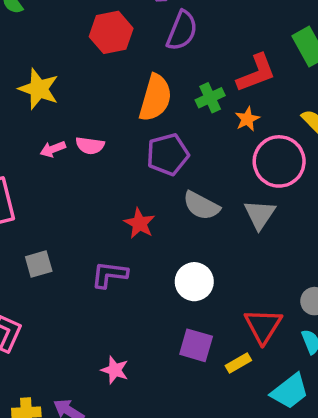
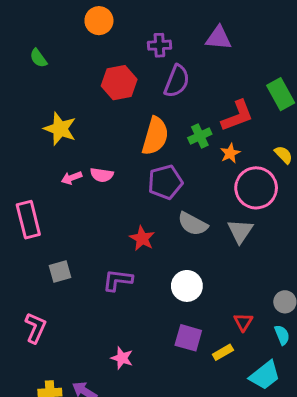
red triangle: (263, 326) -> (243, 322), size x0.6

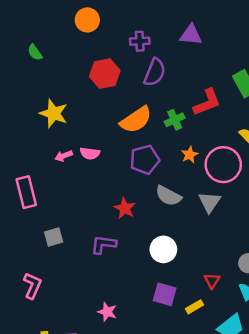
orange semicircle: (155, 136) -> (136, 120), turned 40
orange star: (230, 153) -> (190, 155), moved

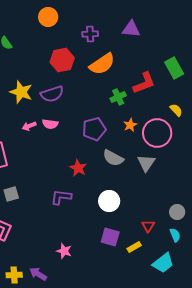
purple semicircle: (155, 72) -> (52, 94), moved, turned 50
orange semicircle: (136, 120) -> (102, 64), moved
gray square: (54, 237) -> (11, 194), moved

